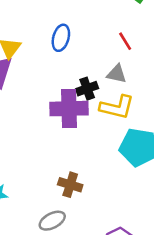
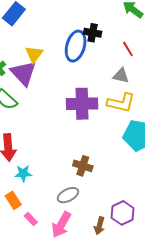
blue ellipse: (61, 38) -> (76, 46), size x1.4
black cross: (87, 89) -> (93, 33), moved, turned 30

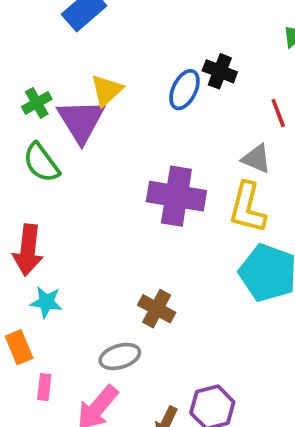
blue ellipse: (76, 46) -> (184, 90), size x0.7
yellow L-shape: (121, 103) -> (247, 208), turned 80
pink rectangle: (31, 219) -> (44, 387), turned 40

